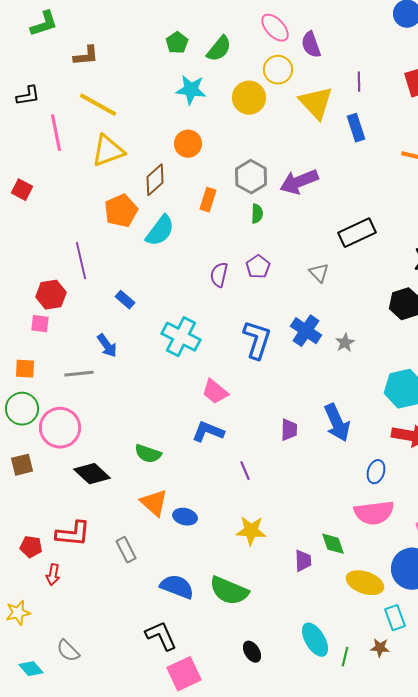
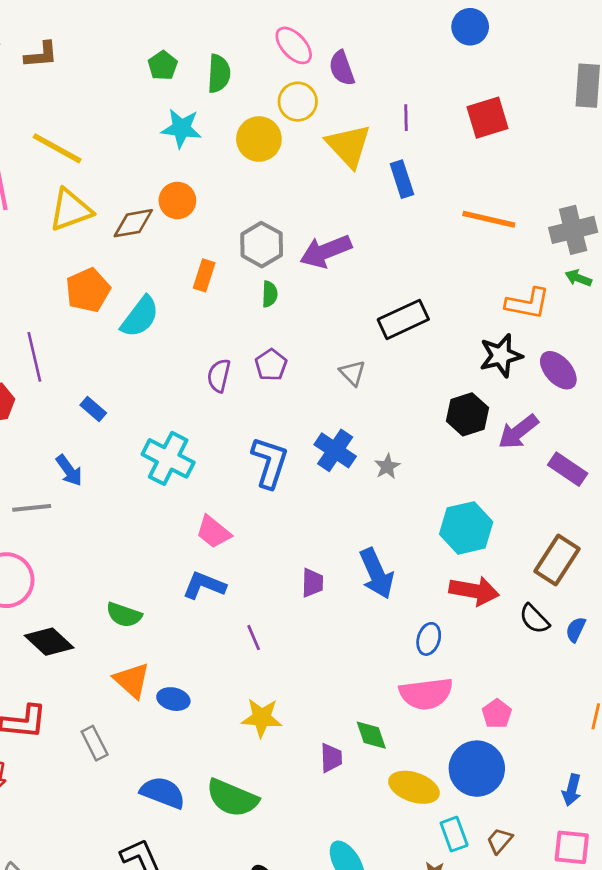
green semicircle: (219, 49) -> (219, 74), turned -36
brown L-shape: (86, 56) -> (41, 55), moved
brown diamond: (155, 180) -> (133, 223), moved, turned 32

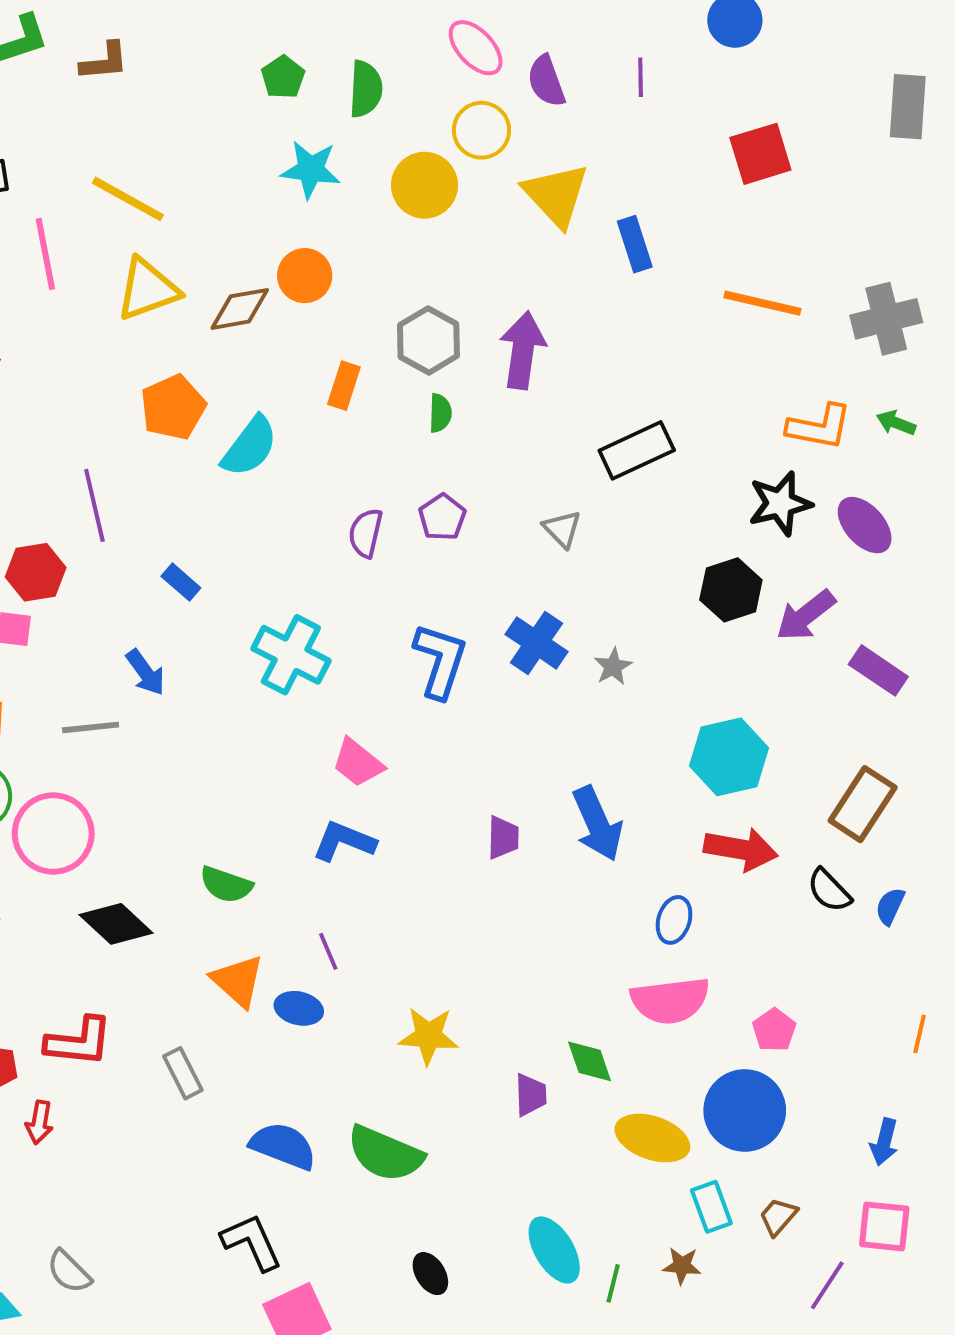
purple line: (406, 118) -> (641, 77), moved
purple arrow: (326, 251) -> (523, 350), turned 120
green arrow: (578, 278) -> (896, 423), moved
purple line: (254, 638) -> (328, 951), moved

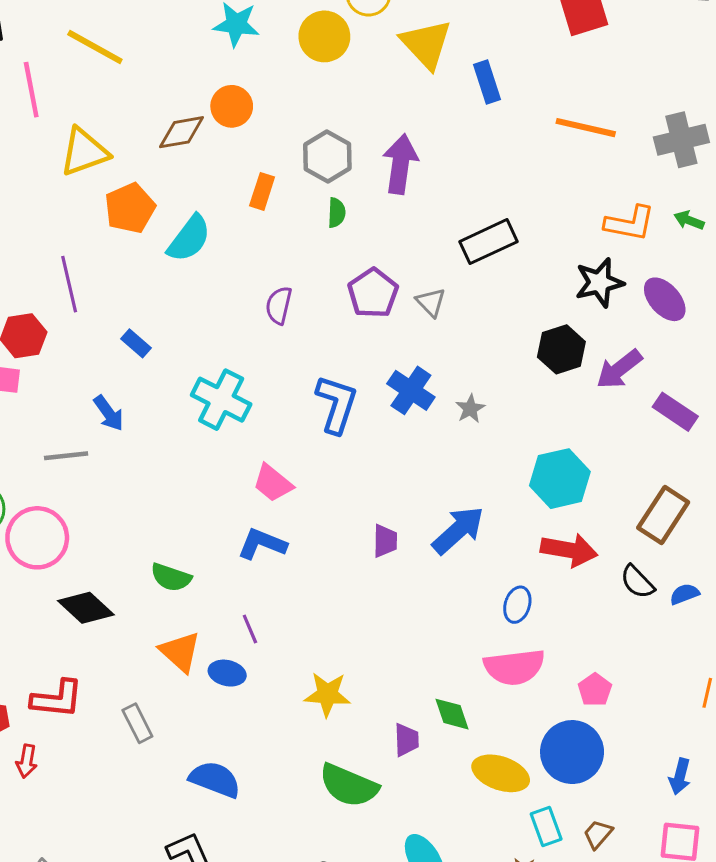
yellow triangle: (148, 289) -> (84, 152), moved
purple pentagon: (442, 517) -> (373, 293), moved, size x1.4
blue arrow: (597, 824) -> (458, 530), turned -108
blue semicircle: (890, 906) -> (684, 594), turned 44
green semicircle: (385, 1154) -> (349, 785), moved

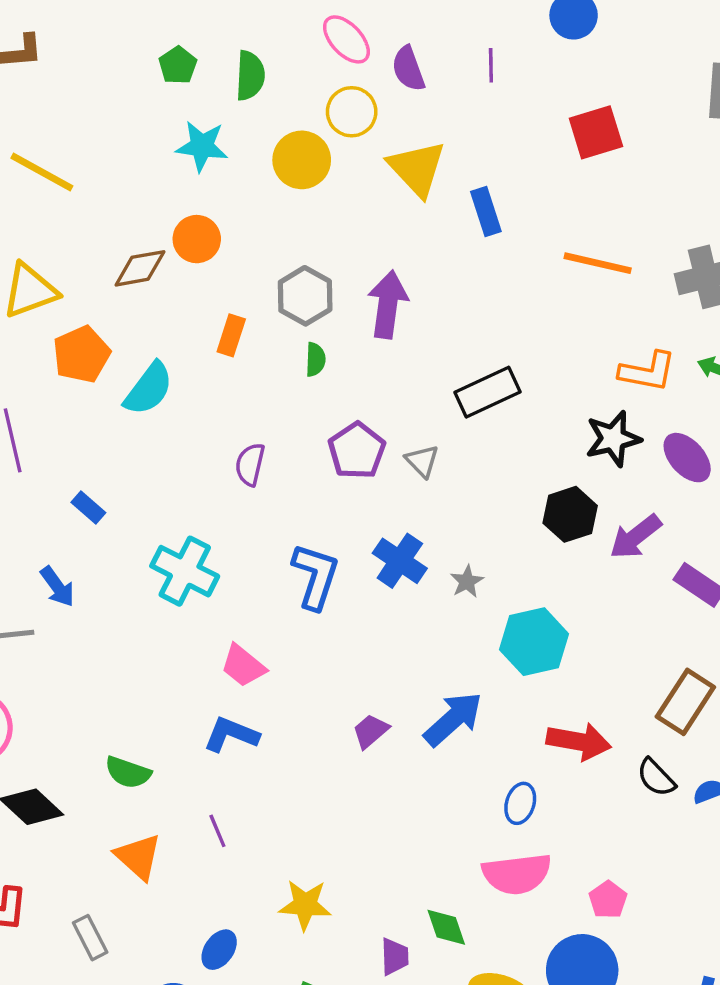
cyan hexagon: (560, 479) -> (534, 642), moved
purple trapezoid: (385, 541) -> (371, 731), turned -132
blue ellipse: (227, 673) -> (219, 950), moved, turned -68

